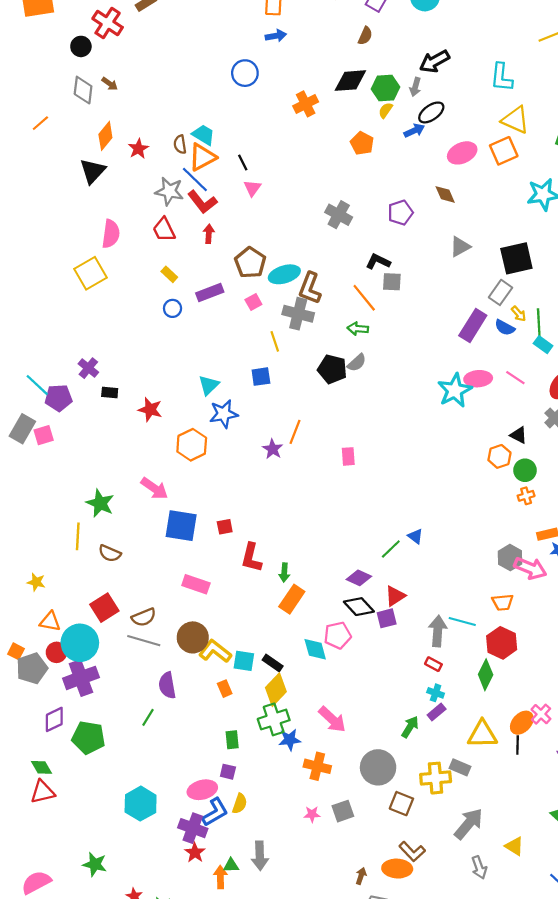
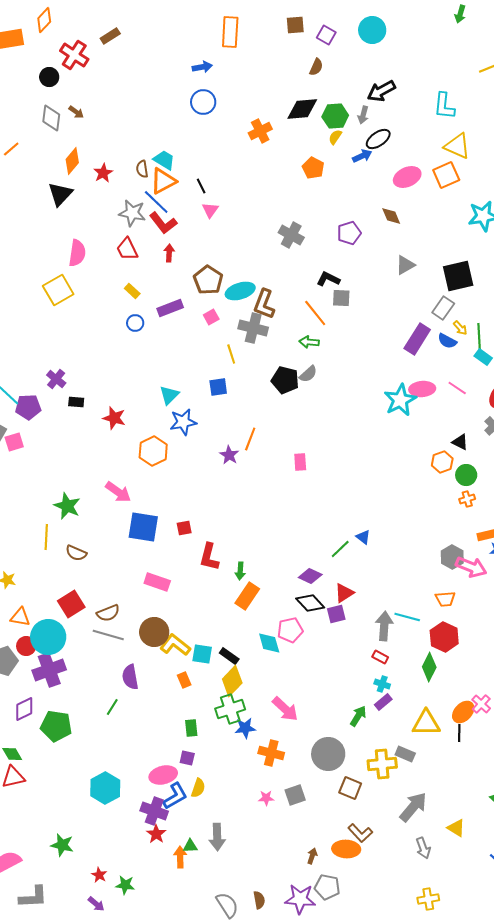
blue arrow: (276, 36) -> (202, 67), moved

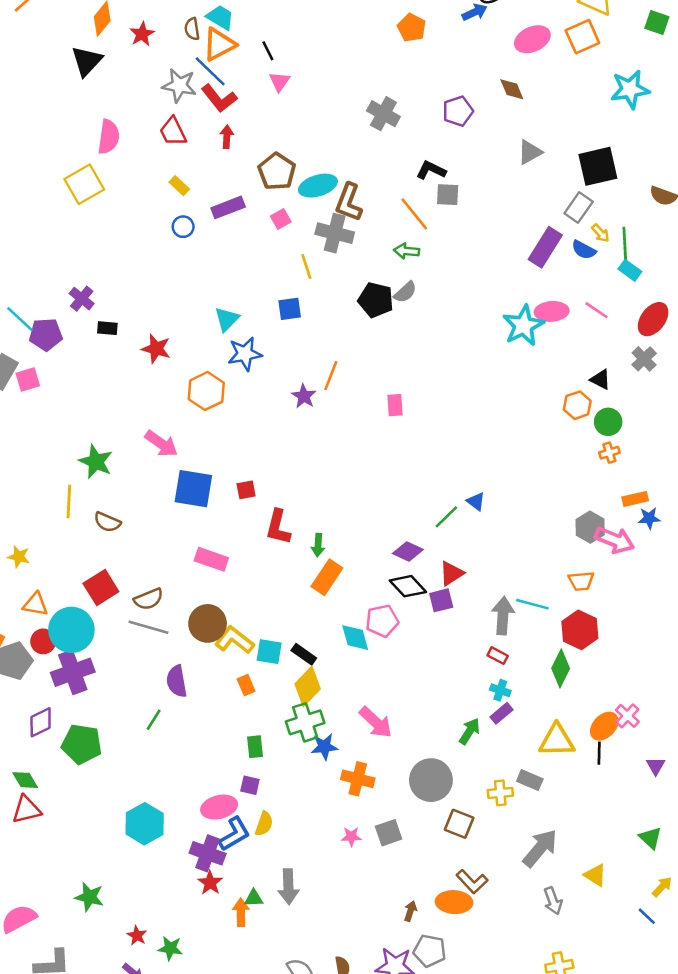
yellow cross: (382, 764) -> (500, 793), size x0.7

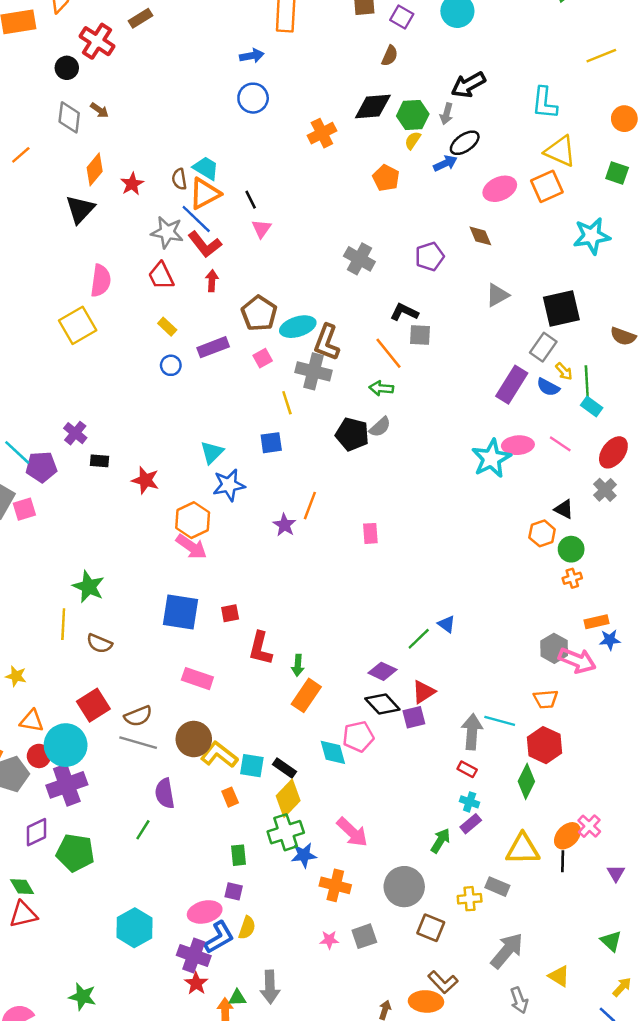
pink arrow: (161, 444) -> (191, 547), moved

